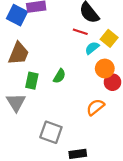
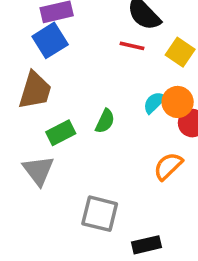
blue square: (17, 15) -> (50, 40), moved, turned 36
cyan semicircle: (92, 48) -> (154, 102), moved
green rectangle: (32, 81) -> (61, 133), turned 56

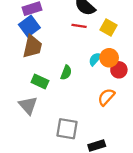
brown trapezoid: (35, 90) -> (32, 46), moved
green rectangle: (61, 133) -> (40, 81), turned 56

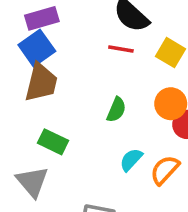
cyan semicircle: (95, 59) -> (131, 160), moved
green semicircle: (66, 73) -> (116, 110), moved

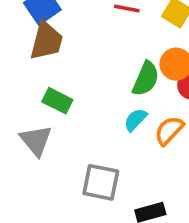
green semicircle: (116, 110) -> (146, 79), moved, size x1.4

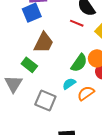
brown trapezoid: (46, 41) -> (44, 43), moved
gray square: (101, 182) -> (45, 101), moved

